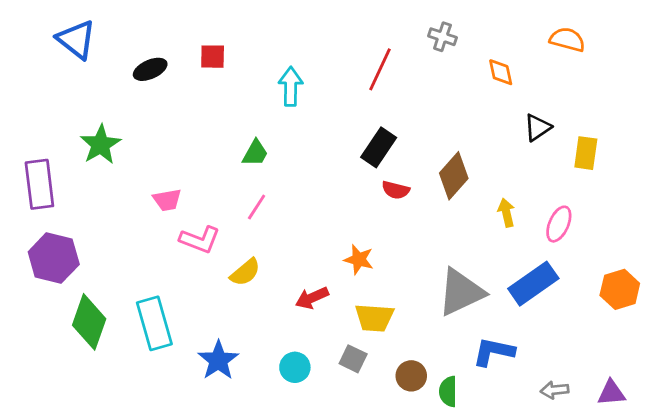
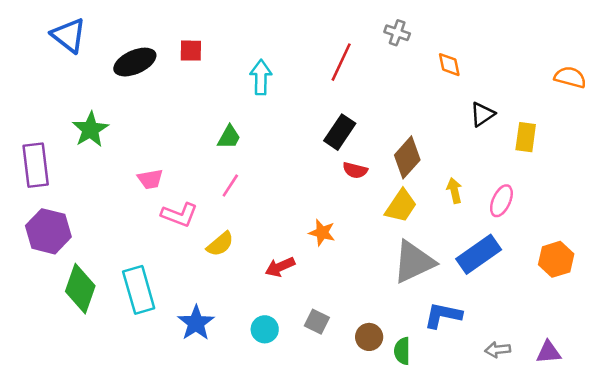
orange semicircle: (567, 40) -> (570, 77), moved
black ellipse: (150, 69) -> (135, 62), size x1.4
yellow trapezoid: (374, 318) -> (401, 206), moved, turned -60

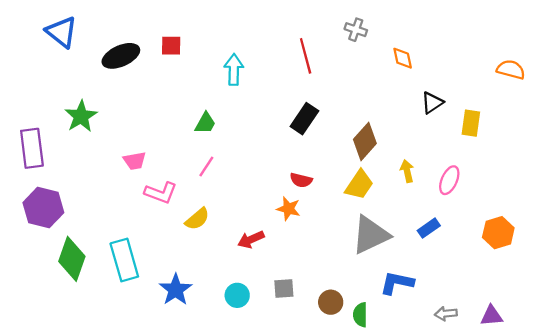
red line: (341, 62) -> (306, 56), turned -40
red semicircle: (355, 170) -> (301, 180), moved
blue rectangle: (479, 254) -> (429, 228), size x0.6
gray square: (317, 322) -> (284, 289), turned -30

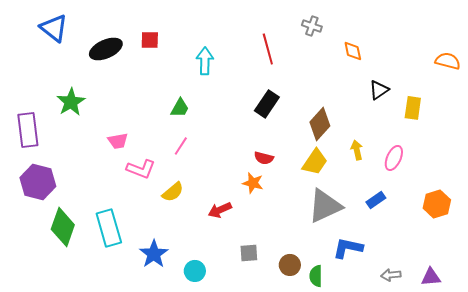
cyan circle: (237, 295) -> (195, 271), moved

